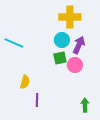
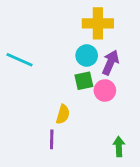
yellow semicircle: (25, 82) -> (63, 114), moved

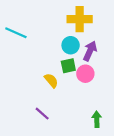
cyan line: (20, 60) -> (16, 33), moved
yellow semicircle: (63, 114) -> (51, 81), moved, turned -56
purple line: (52, 139) -> (42, 114), turned -49

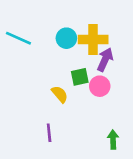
yellow cross: (80, 19) -> (93, 40), moved
cyan circle: (71, 45) -> (66, 38), moved
purple line: (42, 114) -> (49, 133), turned 42

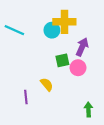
yellow cross: (93, 40) -> (64, 22), moved
yellow semicircle: (60, 94) -> (47, 84), moved
purple line: (49, 133) -> (26, 97), moved

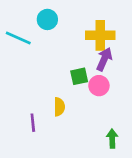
yellow cross: (64, 22) -> (100, 35), moved
cyan circle: (52, 30) -> (47, 19), moved
yellow semicircle: (47, 84) -> (59, 107), turned 40

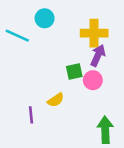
yellow semicircle: (59, 107) -> (56, 100), turned 56
green arrow: (112, 139) -> (105, 130), size x1.5

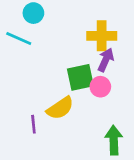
cyan circle: (45, 18) -> (33, 13), moved
green square: (74, 72) -> (80, 77), size x1.5
yellow semicircle: (56, 100) -> (60, 108), size x1.5

